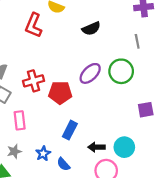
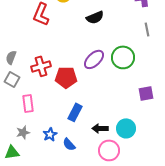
gray line: (137, 41) -> (147, 29), moved

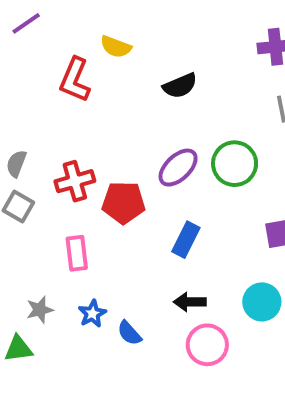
pink rectangle: (28, 103) -> (77, 253), moved
blue rectangle: (75, 112) -> (186, 240), moved
cyan circle: (126, 128) -> (262, 302), moved

